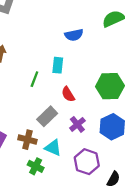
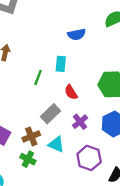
brown cross: (27, 140) -> (31, 136), turned -36
green cross: (36, 166) -> (28, 159), moved

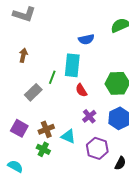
cyan rectangle: (61, 64) -> (72, 65), size x1.6
gray rectangle: (51, 114) -> (33, 92), moved

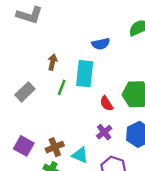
brown arrow: (23, 55) -> (52, 62), moved
red semicircle: (81, 90) -> (106, 103), moved
gray rectangle: (33, 92) -> (25, 92), moved

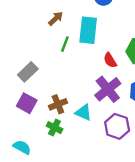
brown arrow: (52, 62) -> (56, 19), turned 35
gray rectangle: (25, 92) -> (28, 72), moved
purple cross: (104, 132) -> (108, 89), size x1.6

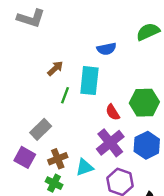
gray rectangle: (28, 72) -> (41, 129), moved
cyan triangle: (83, 112) -> (85, 167), turned -42

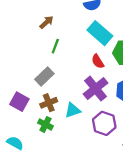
cyan rectangle: (89, 81) -> (100, 33), moved, turned -55
gray rectangle: (41, 129) -> (44, 77), moved

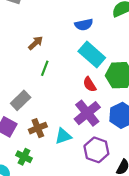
gray rectangle: (44, 77) -> (21, 100), moved
green cross: (45, 124) -> (24, 157), moved

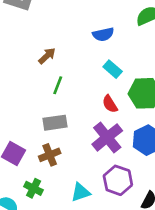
cyan rectangle: (92, 55) -> (113, 69), size x0.6
gray rectangle: (21, 100) -> (55, 123), moved, turned 36
cyan triangle: (63, 136) -> (80, 192), moved

